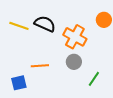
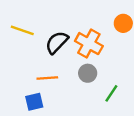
black semicircle: (45, 24) -> (57, 42), moved, turned -70
blue square: (19, 83) -> (34, 102), moved

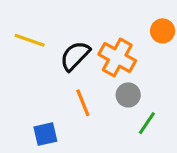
gray circle: (88, 73) -> (128, 95), moved
orange line: (47, 78) -> (83, 103), moved, turned 72

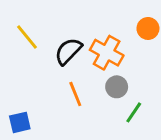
yellow line: (30, 40) -> (27, 37), turned 32
blue square: (45, 134) -> (20, 122), moved

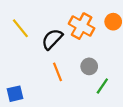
orange cross: (107, 53) -> (82, 26), moved

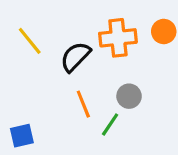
orange cross: (82, 26) -> (118, 38), turned -35
green line: (102, 86) -> (110, 125), moved

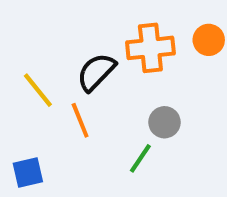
yellow line: (30, 41) -> (38, 90), moved
orange line: (83, 104) -> (80, 120), moved

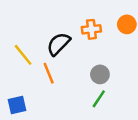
orange cross: (150, 48) -> (91, 29), size x0.7
green line: (140, 158) -> (99, 99), moved

